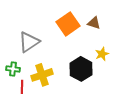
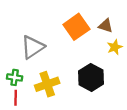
yellow star: (102, 54) -> (115, 47), moved
red line: (22, 87) -> (16, 98), moved

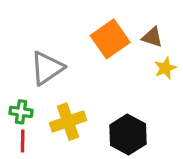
black hexagon: (91, 77) -> (128, 135), moved

